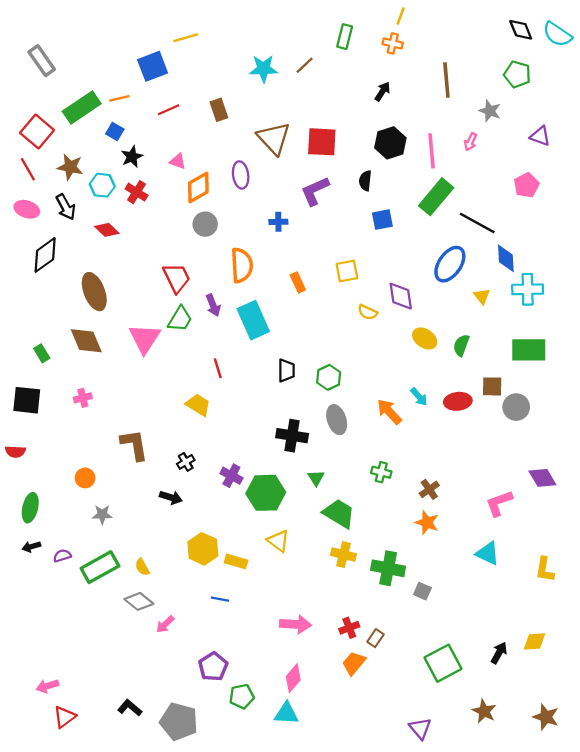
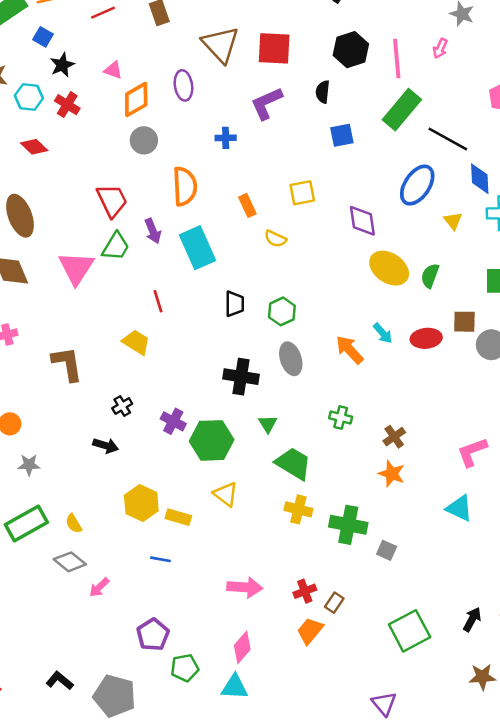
yellow semicircle: (368, 312) -> (275, 239), moved
yellow ellipse: (425, 338) -> (389, 268), size x1.4
brown L-shape: (134, 445) -> (67, 364), moved
brown star: (484, 711) -> (482, 677), moved, turned -30

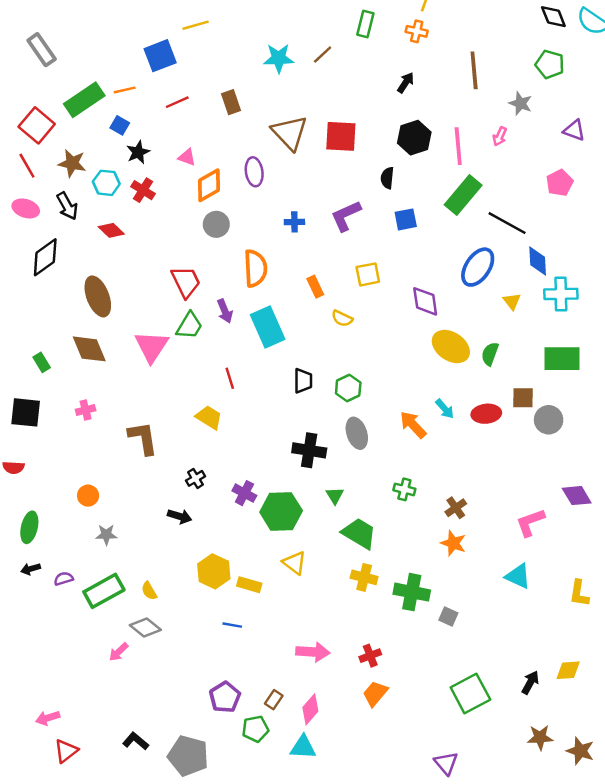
purple L-shape: (267, 103) -> (346, 216), moved
pink arrow: (99, 587) -> (119, 652), moved
brown rectangle: (334, 603) -> (274, 700), moved

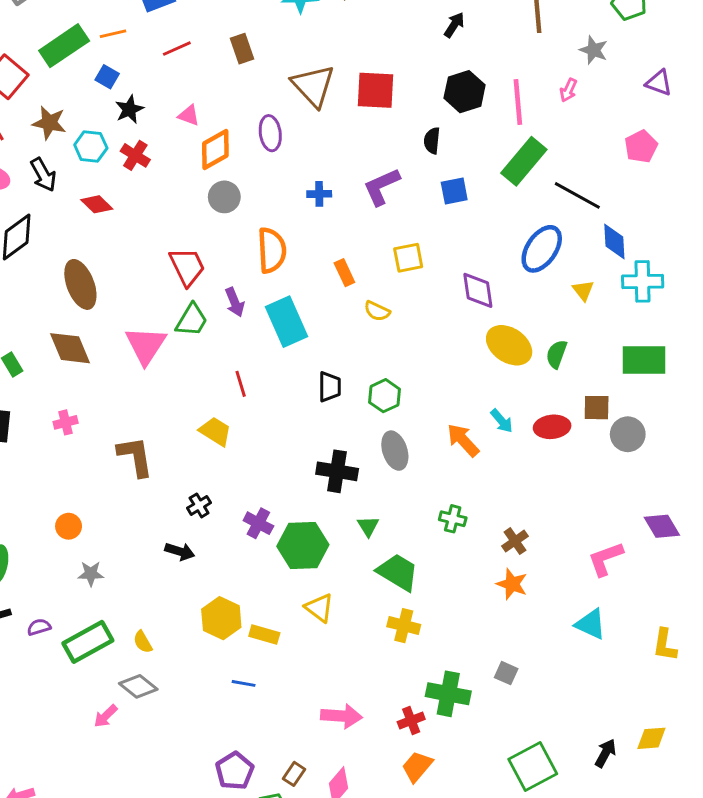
green cross: (412, 592) -> (448, 694), moved

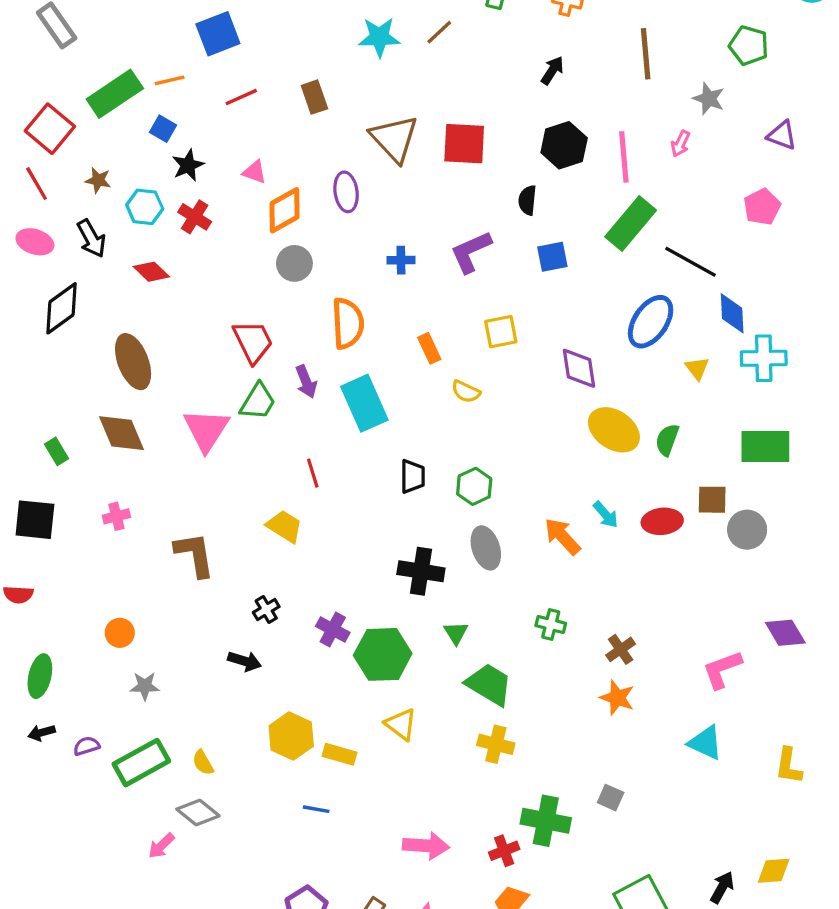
brown star: (49, 123) -> (98, 180), size x0.7

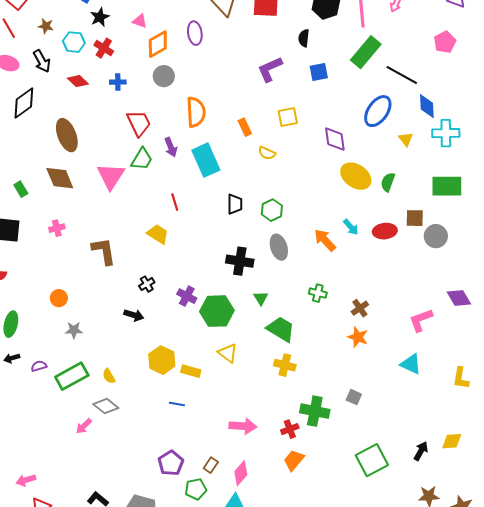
blue cross: (401, 260) -> (118, 82), moved

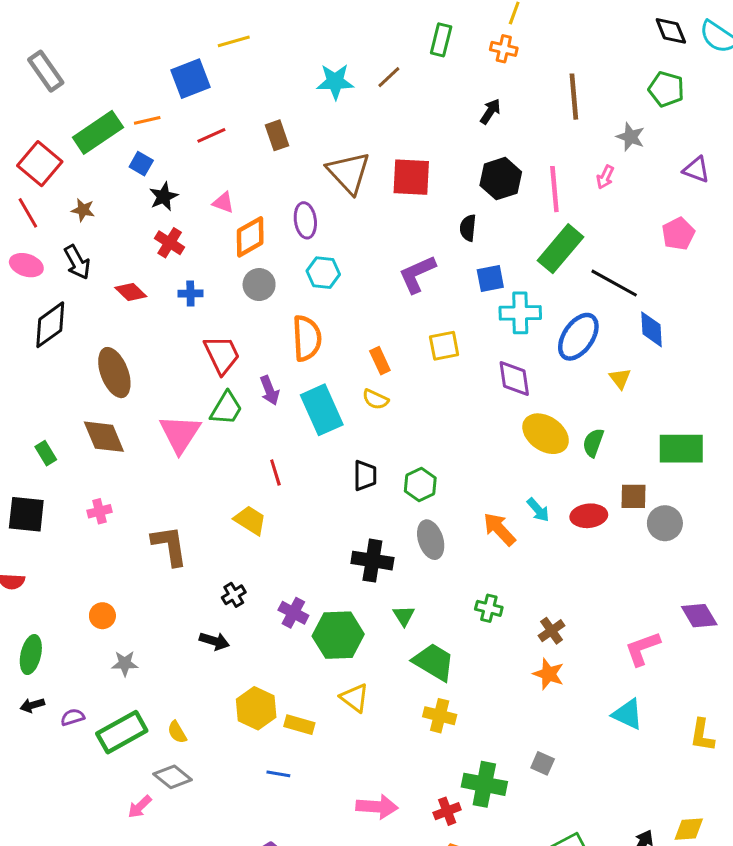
cyan hexagon: (74, 42) -> (323, 273), moved
cyan cross: (446, 133) -> (520, 313), moved
yellow semicircle: (267, 153) -> (375, 399), moved

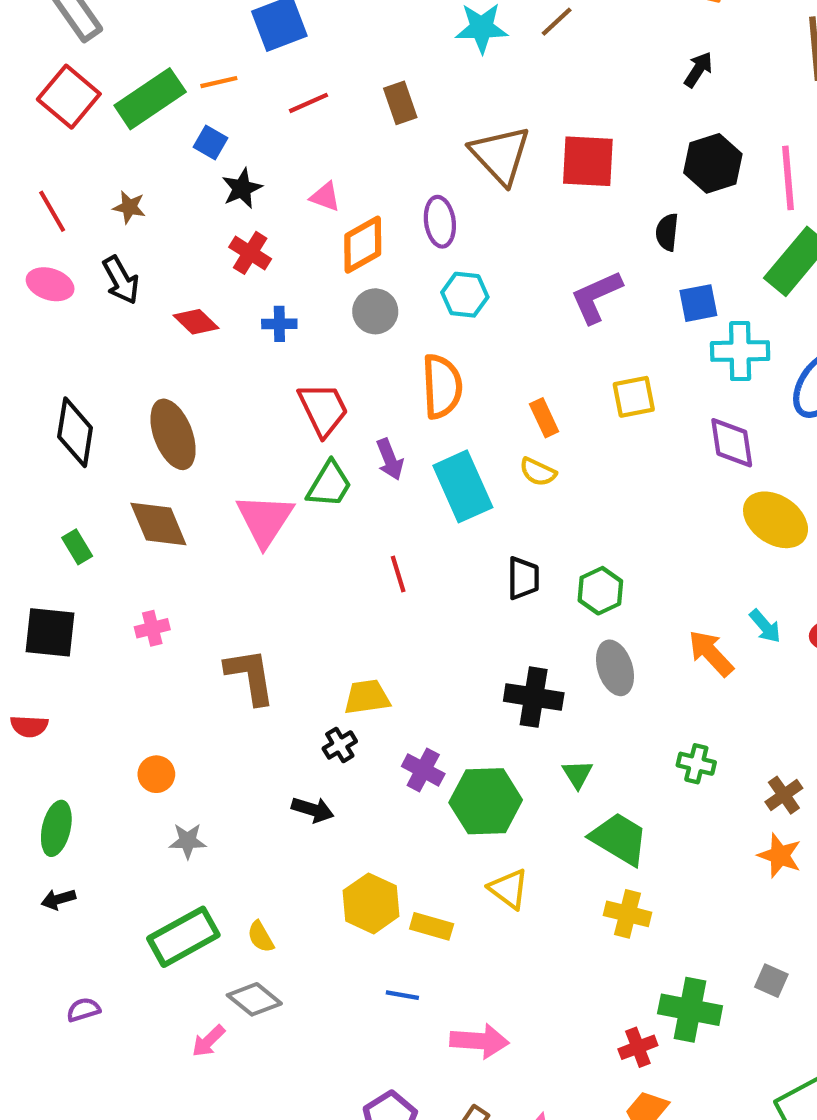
red square: (40, 164) -> (69, 97), moved
black diamond: (50, 325) -> (75, 432), moved, turned -45
yellow trapezoid: (250, 520) -> (367, 697), moved, turned -40
purple semicircle: (73, 717) -> (83, 1010), moved
pink arrow: (377, 807) -> (479, 1041), moved

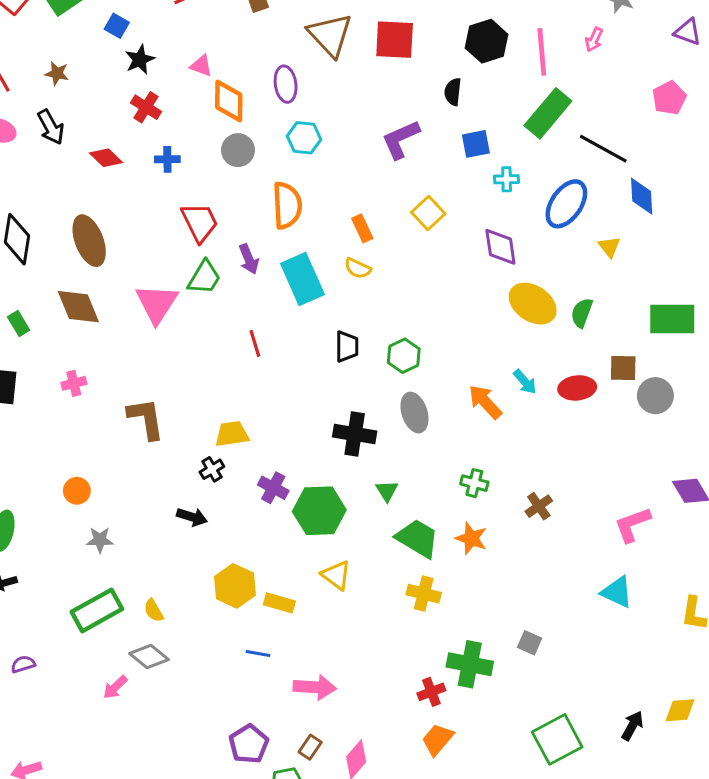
orange diamond: (363, 245) -> (229, 101), turned -60
cyan cross: (740, 351) -> (507, 179), size x0.6
yellow square: (634, 397) -> (428, 213), turned -32
orange star: (780, 855) -> (471, 538), moved

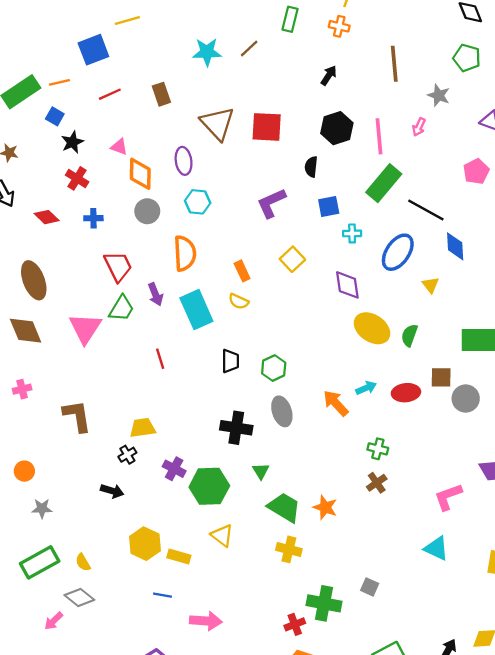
cyan arrow: (525, 382) -> (366, 388), turned -72
green cross: (474, 483) -> (378, 449), moved

